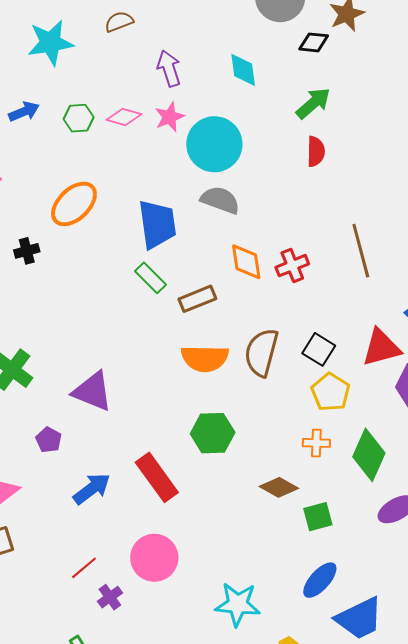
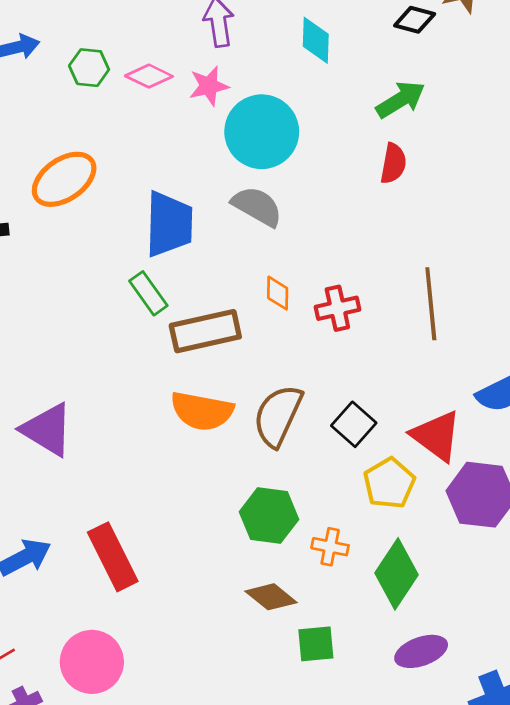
orange diamond: (246, 262) -> (278, 293), size x0.7
brown rectangle: (197, 299) -> (205, 331), size x1.4
red triangle: (381, 348) -> (436, 436), turned 42
yellow pentagon: (331, 392) -> (389, 483), moved
green hexagon: (213, 433) -> (269, 516), moved

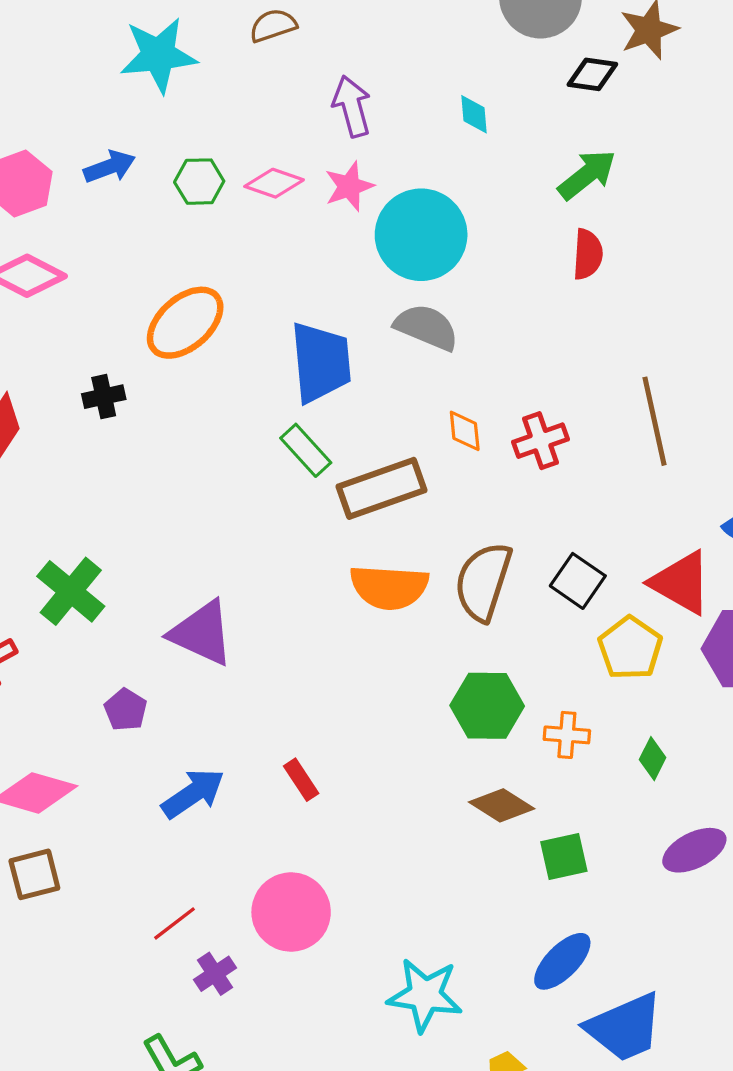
cyan diamond: (316, 40) -> (474, 114), size x0.7
red rectangle: (113, 557) -> (301, 780), size x0.5
green diamond: (396, 574) -> (653, 759), size x0.5

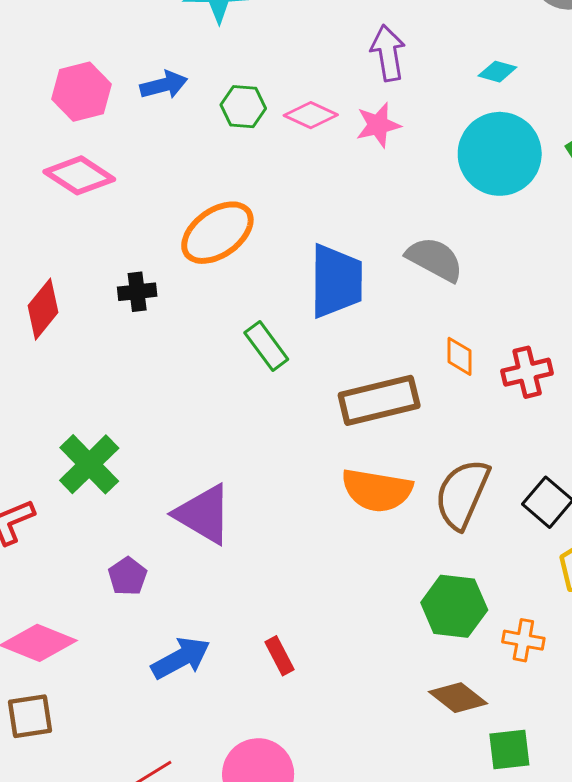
cyan diamond: (474, 114) -> (497, 72), turned -75
cyan circle: (421, 235) -> (500, 154), moved
green rectangle: (306, 450) -> (266, 346), moved

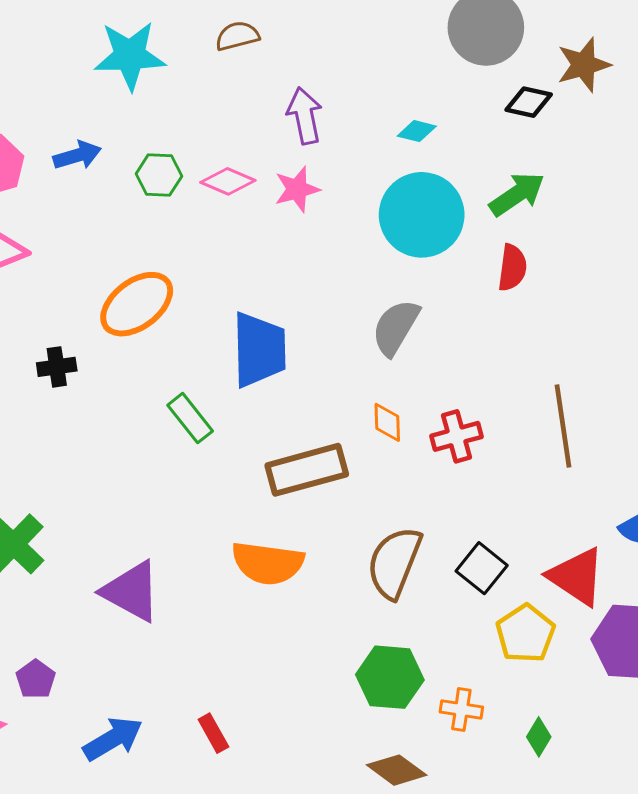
gray semicircle: (435, 259) -> (396, 327), moved, turned -86
orange semicircle: (377, 490) -> (268, 563), moved
purple pentagon: (128, 576) -> (36, 679), moved

